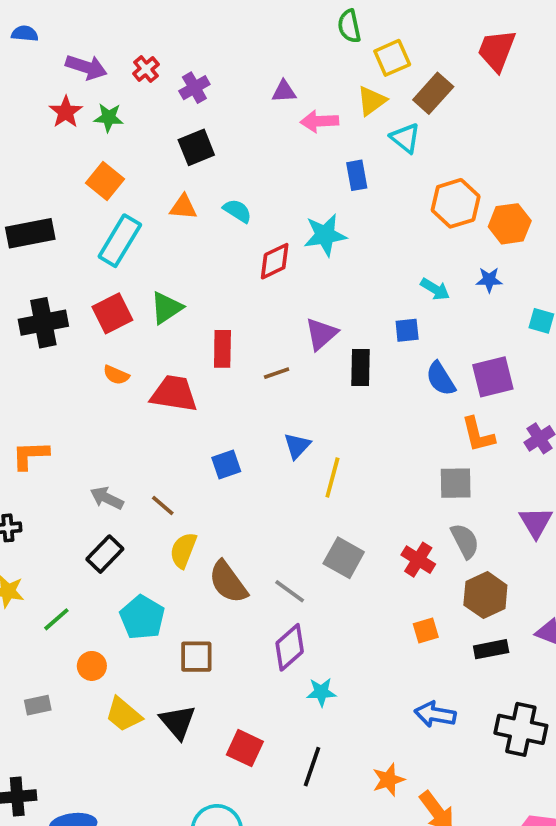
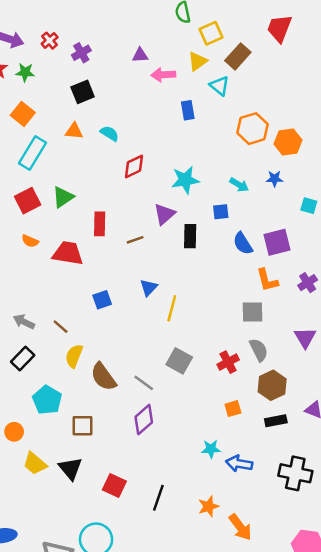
cyan star: (325, 235) -> (185, 180), moved
red cross: (418, 560) -> (228, 362), turned 30
cyan star: (321, 692) -> (211, 449), moved

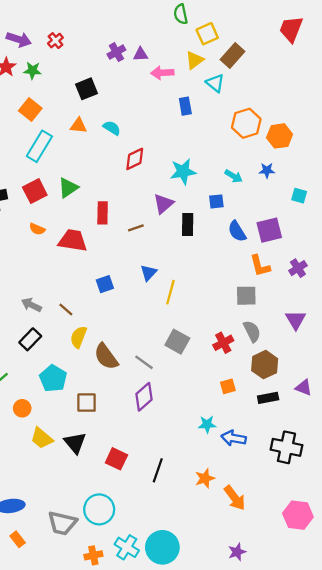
red trapezoid: (279, 28) -> (291, 29), moved
purple cross: (81, 53) -> (116, 52), moved

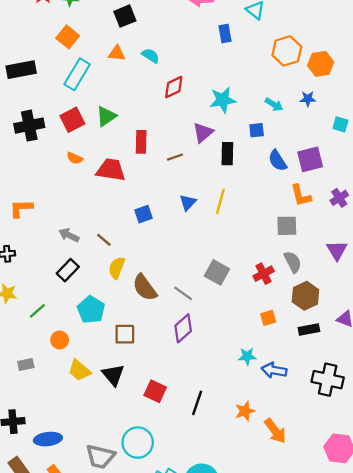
yellow line: (170, 292) -> (220, 201), moved

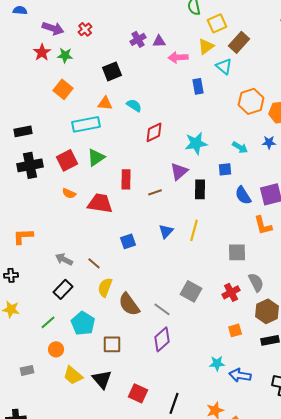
black rectangle: (21, 70) -> (23, 131), moved, size x0.7
cyan rectangle: (77, 74) -> (86, 124), moved, turned 48
gray square: (287, 226) -> (237, 252), moved
green line: (37, 311) -> (48, 322), moved

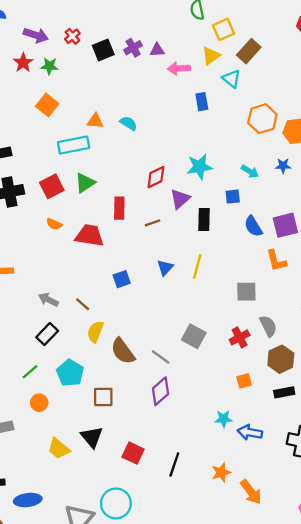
black square: (112, 71) -> (103, 50), moved
red diamond: (154, 132) -> (156, 177), moved
yellow trapezoid: (73, 375) -> (59, 448), moved

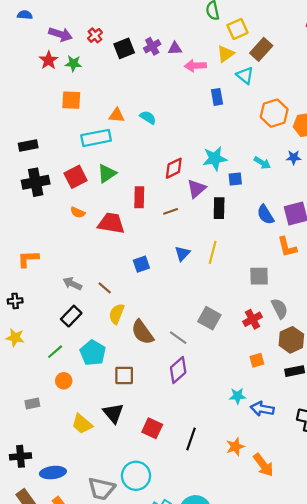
orange square: (47, 105) -> (71, 100), turned -36
blue square: (233, 197) -> (235, 179), moved

